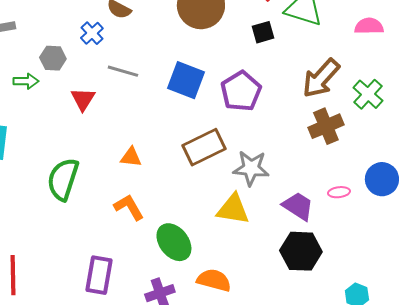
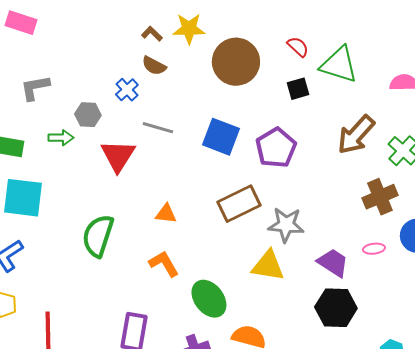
red triangle: (83, 99) -> (118, 156), size x1.4
brown cross: (326, 126) -> (380, 197), moved

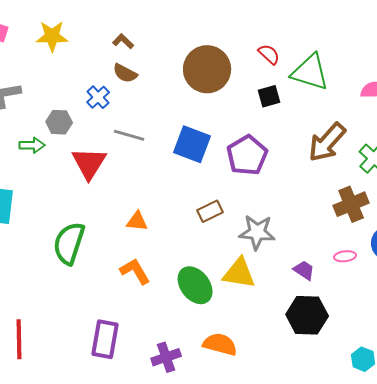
yellow star: (189, 29) -> (52, 36), moved
brown rectangle: (239, 204) -> (210, 211), size x0.6
purple trapezoid: (333, 263) -> (304, 270), size x0.7
green ellipse: (209, 299) -> (195, 285), moved

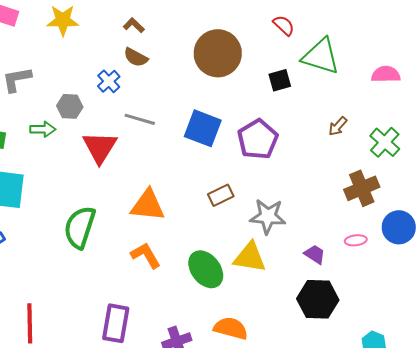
red semicircle: (269, 54) -> (284, 25), moved
brown arrow: (327, 142) -> (338, 126), size x0.5
orange triangle: (137, 221) -> (148, 205), size x1.6

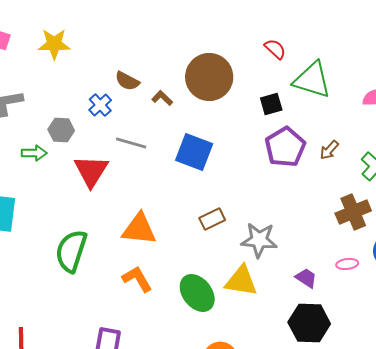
brown L-shape: (134, 25) -> (162, 98), moved
purple pentagon: (258, 139) -> (285, 147), moved

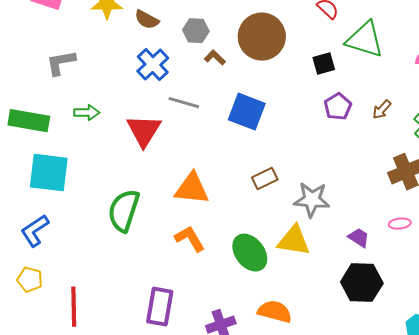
brown semicircle: (127, 81) -> (147, 20), moved
blue cross: (100, 105) -> (153, 65), size x1.4
gray hexagon: (61, 130) -> (196, 31), moved
purple pentagon: (285, 147) -> (338, 107), size x0.7

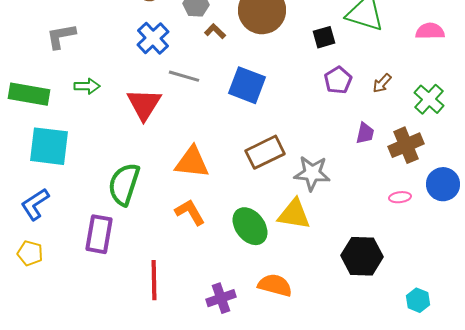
brown rectangle: (265, 179) -> (265, 152), size x1.5
purple trapezoid: (359, 238) -> (365, 133), moved, turned 70
red line: (74, 307) -> (154, 280), moved
purple rectangle: (160, 307) -> (99, 234), moved

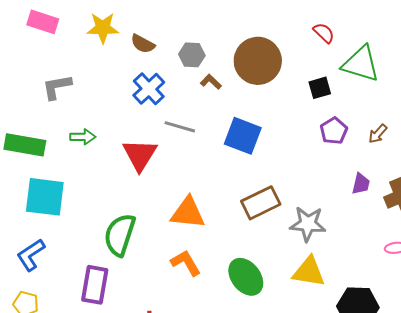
yellow triangle: (294, 214) -> (309, 272), moved

